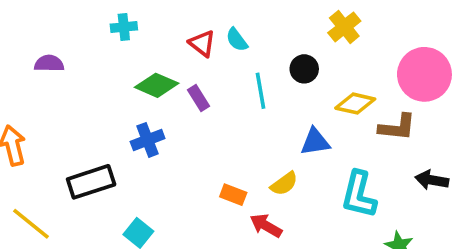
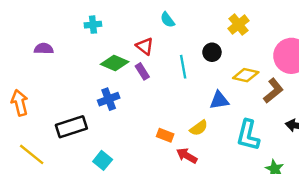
cyan semicircle: (237, 40) -> (168, 20), moved
red triangle: (202, 43) -> (145, 46), moved
brown L-shape: (397, 127) -> (273, 91), turned -45

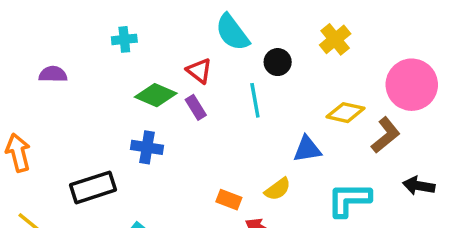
cyan semicircle: (168, 20) -> (232, 32), size x1.6
black circle: (212, 52) -> (278, 62), moved
blue cross: (109, 99) -> (147, 147), turned 30
cyan L-shape: (248, 135) -> (349, 200), turned 76

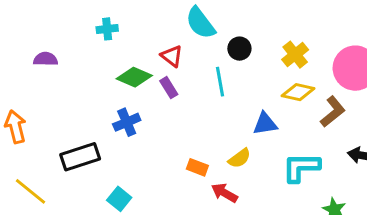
yellow cross: (335, 39) -> (295, 55), moved
blue cross: (147, 147) -> (127, 122), turned -32

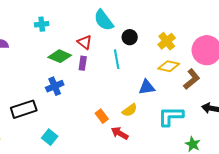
purple rectangle: (169, 88) -> (83, 63), turned 40
orange rectangle: (197, 167) -> (102, 116), turned 32

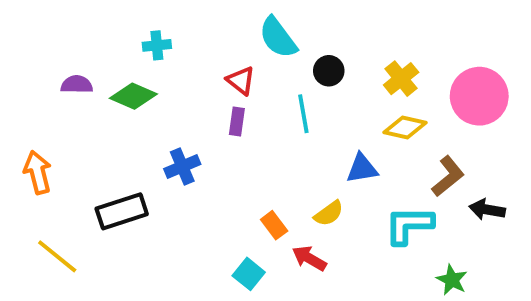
green diamond: (60, 56) -> (133, 96), moved
brown L-shape: (192, 79) -> (448, 176), moved
cyan square: (50, 137) -> (249, 274), moved

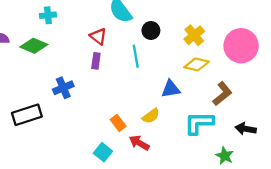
black arrow: (487, 210) -> (246, 129), moved

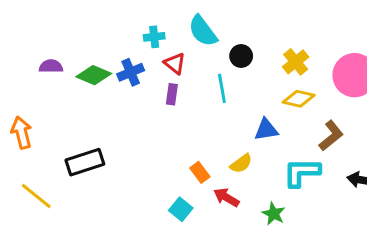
cyan cross: (48, 15) -> (154, 37), moved
blue cross: (63, 88) -> (131, 72), moved
green star: (225, 156) -> (274, 214), moved

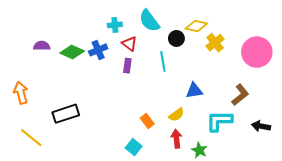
yellow diamond: (299, 99) -> (196, 26), moved
red arrow: (226, 197) -> (176, 139), moved, turned 54

